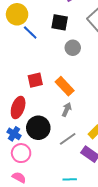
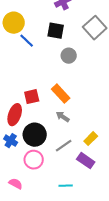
red square: (35, 80) -> (32, 97), moved
gray arrow: (67, 110) -> (63, 117), turned -80
pink circle: (21, 153) -> (34, 160), moved

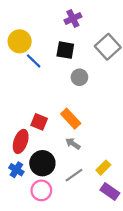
red square: (32, 97) -> (39, 122), turned 35
purple rectangle: (86, 161) -> (110, 192), moved

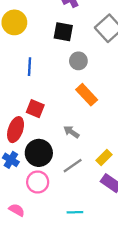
blue line: (34, 61) -> (29, 67), moved, turned 49
orange rectangle: (71, 119) -> (87, 95), moved

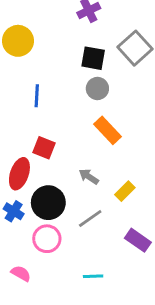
black square: (63, 32) -> (93, 58), moved
yellow rectangle: (104, 158) -> (125, 191), moved

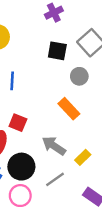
gray circle: (97, 89) -> (79, 76), moved
gray arrow: (89, 177) -> (54, 146), size x1.5

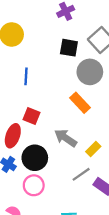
gray circle: (79, 76) -> (90, 72), size x1.5
gray line: (55, 179) -> (81, 174), moved

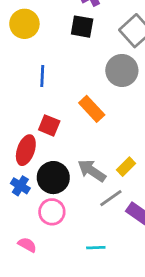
black square: (69, 48) -> (82, 27), moved
orange rectangle: (80, 103) -> (92, 109), moved
gray arrow: (66, 138) -> (92, 171), moved

